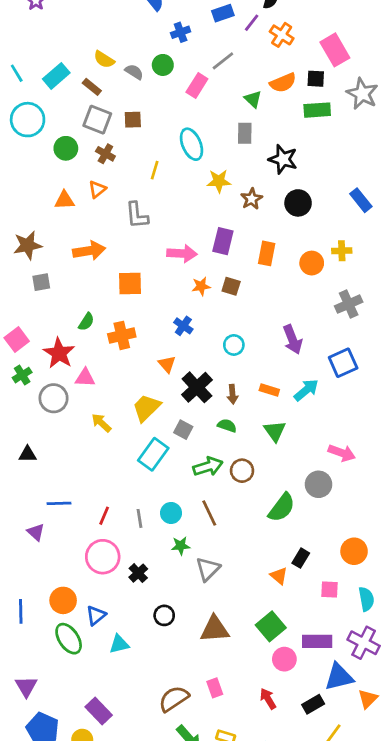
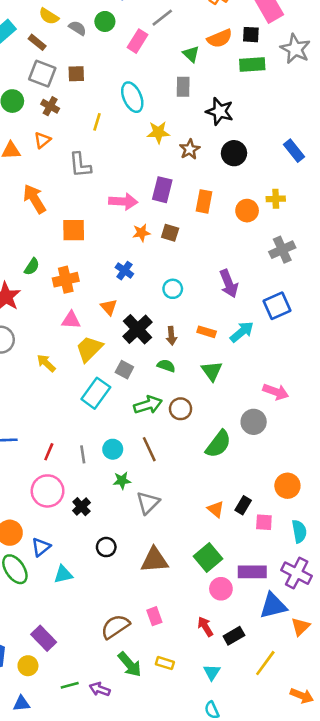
orange arrow: (89, 251) -> (34, 199), turned -112
pink triangle: (85, 378) -> (71, 320), moved
black rectangle: (301, 558) -> (243, 505), moved
black rectangle: (313, 704) -> (234, 636), moved

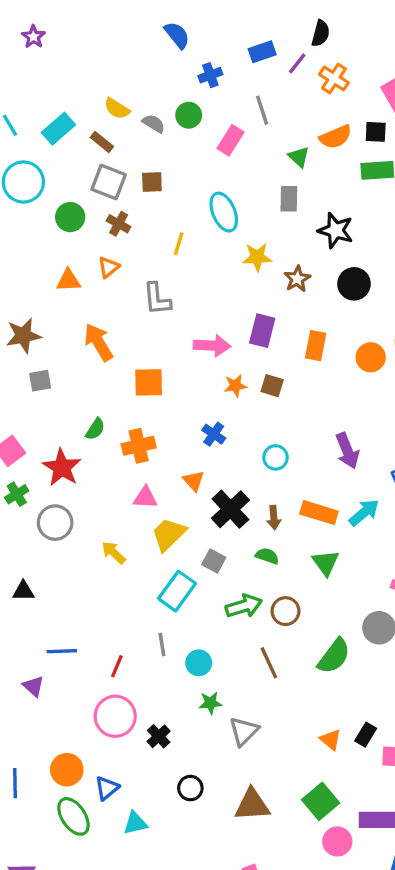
gray line: (162, 18) -> (262, 110), turned -70
orange rectangle: (207, 332) -> (319, 513), size x1.5
brown line: (149, 449) -> (269, 663), moved
gray line: (83, 454) -> (162, 644), moved

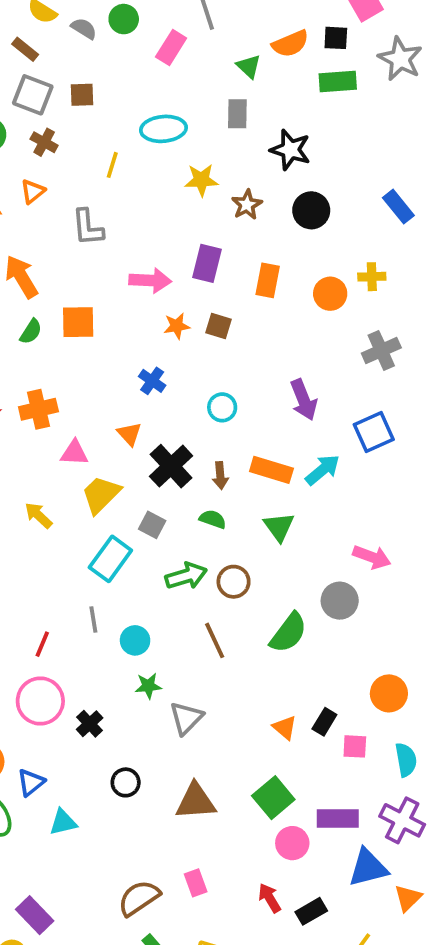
cyan ellipse: (224, 212) -> (163, 129), turned -72
green semicircle: (95, 429) -> (31, 332), moved
orange cross: (139, 446) -> (38, 409), moved

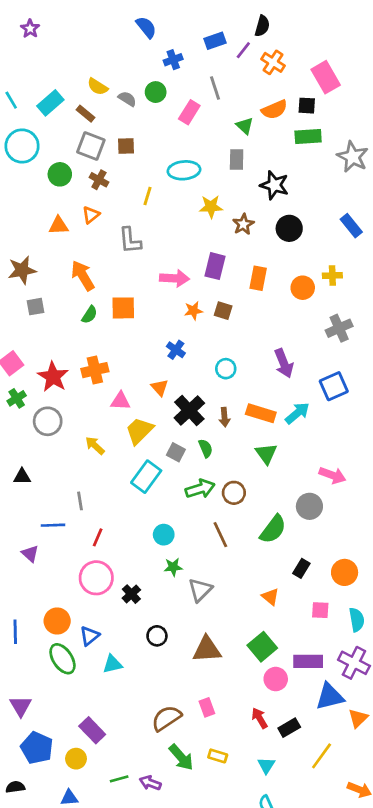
gray star: (400, 59) -> (353, 157), moved
green semicircle: (213, 519) -> (206, 448), moved, turned 48
gray line: (93, 620) -> (80, 501), moved
black rectangle: (324, 722) -> (301, 568), moved

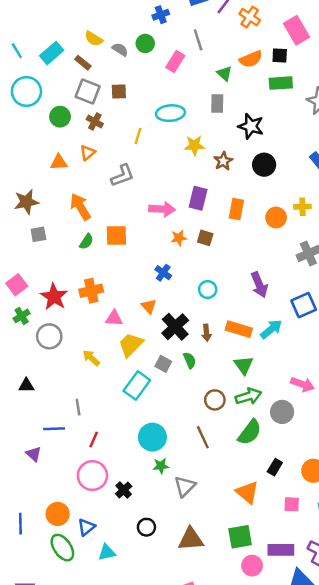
gray L-shape: (130, 240) -> (122, 175), turned -105
green arrow: (200, 489) -> (248, 396), moved
cyan circle: (164, 535) -> (152, 437), size x1.5
orange triangle: (270, 597) -> (247, 492), size x1.5
green square: (262, 647) -> (240, 537), turned 30

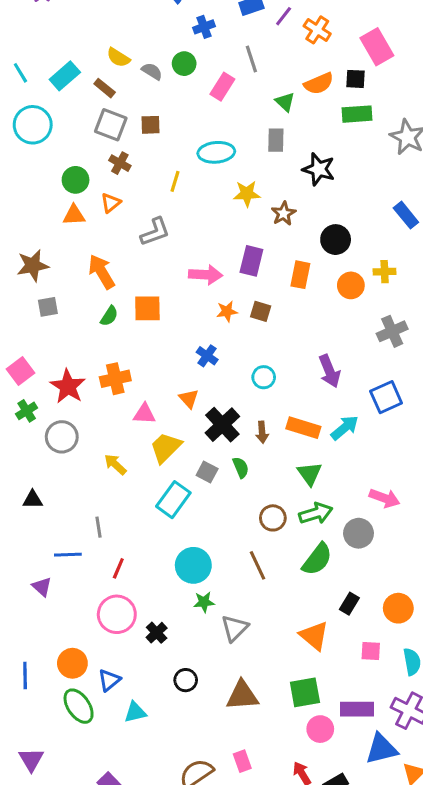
green circle: (60, 117) -> (76, 180), moved
black circle: (264, 165) -> (336, 240), moved

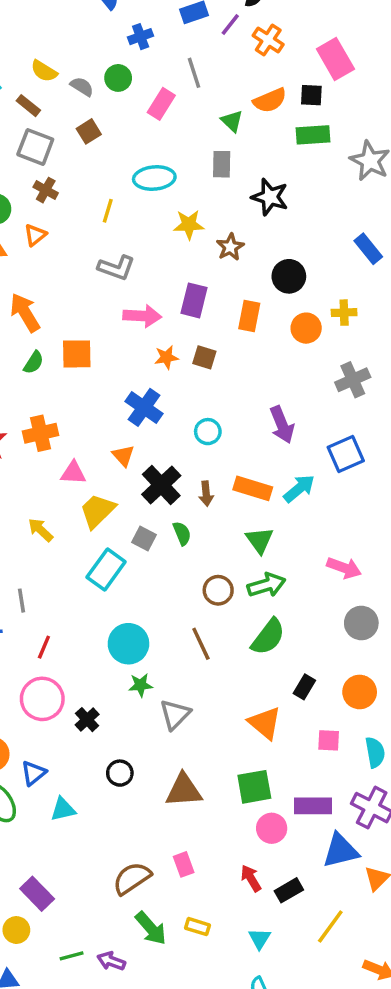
brown square: (150, 125) -> (89, 131), moved, turned -30
gray L-shape: (155, 232) -> (116, 268), moved, turned 40
blue cross: (207, 356) -> (144, 407), size x1.5
gray circle: (359, 533) -> (361, 623), moved

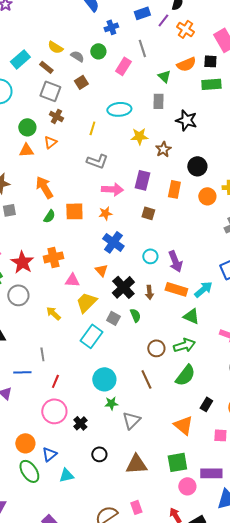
orange star: (166, 357) -> (105, 213), moved
purple arrow: (282, 425) -> (175, 261), moved
green triangle: (260, 540) -> (191, 316), moved, turned -30

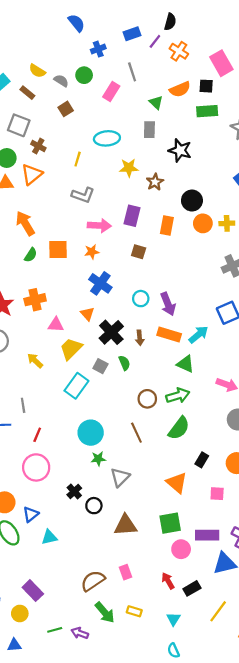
gray square: (50, 91) -> (19, 125), moved
orange triangle: (50, 142) -> (32, 174), size x1.5
orange circle: (207, 196) -> (203, 223), moved
black cross: (80, 423) -> (74, 491), moved
black circle: (99, 454) -> (94, 506), moved

